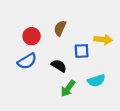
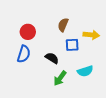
brown semicircle: (60, 28) -> (63, 25), moved
blue semicircle: (27, 61) -> (24, 54), turned -42

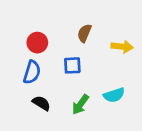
blue square: (72, 45) -> (72, 65), moved
black semicircle: (52, 58) -> (41, 103), moved

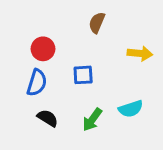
brown semicircle: (84, 33) -> (97, 23), moved

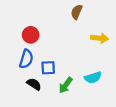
brown semicircle: (97, 23) -> (77, 12), moved
blue square: (83, 75) -> (48, 68), moved

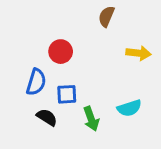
red circle: (31, 35) -> (61, 52), moved
green arrow: (66, 85) -> (91, 119), turned -56

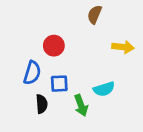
cyan semicircle: (129, 108) -> (104, 89), moved
black semicircle: (47, 117) -> (42, 104), turned 54

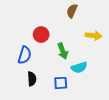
blue square: (59, 84) -> (61, 83), moved
green arrow: (81, 105) -> (63, 51), moved

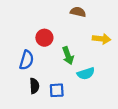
brown semicircle: (72, 11) -> (78, 12), turned 80
blue square: (61, 83) -> (57, 90), moved

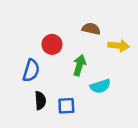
brown semicircle: (78, 12) -> (91, 29), moved
green arrow: (68, 56) -> (79, 65), turned -144

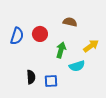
yellow arrow: (119, 46) -> (91, 46), moved, turned -42
blue semicircle: (31, 71) -> (17, 36), moved

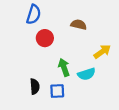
blue semicircle: (17, 36) -> (34, 14), moved
green arrow: (61, 50) -> (64, 67), moved, turned -35

